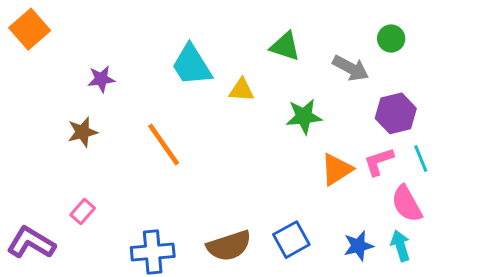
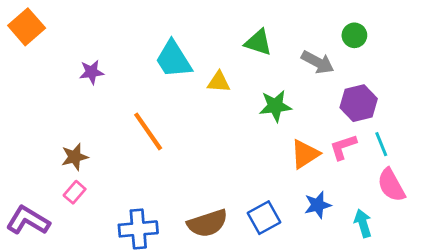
brown star: (83, 132) -> (75, 157), moved
pink semicircle: (407, 204) -> (391, 185), moved
blue star: (358, 246) -> (318, 205), moved

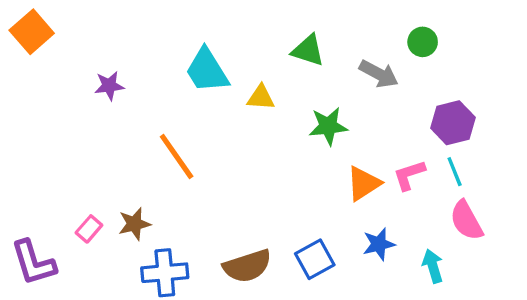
purple hexagon: (359, 103) -> (453, 123), moved
brown star: (75, 157) -> (134, 224), moved
purple L-shape: (28, 220) -> (33, 263), turned -138

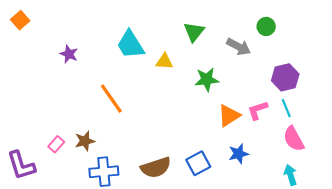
orange square: (32, 32) -> (20, 20), size x0.7
green triangle: (308, 50) -> (194, 32), turned 50
purple star: (109, 86) -> (69, 54), turned 30
cyan arrow: (433, 266) -> (290, 175), moved

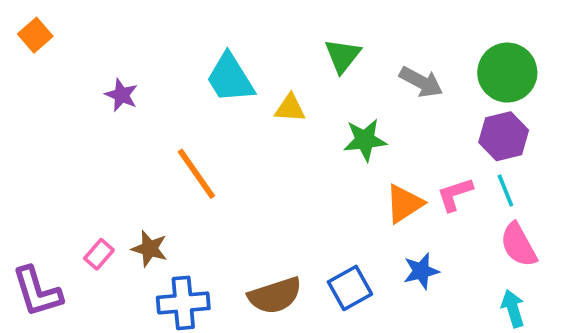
green circle: (266, 26) -> (507, 73), moved, size x1.8
brown star: (85, 141) -> (150, 249), turned 30

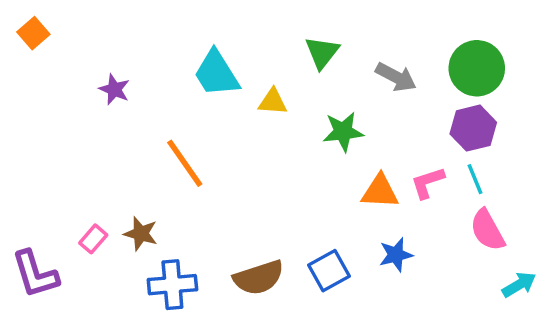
orange triangle: (404, 204) -> (380, 191), turned 36
cyan arrow: (513, 309) -> (519, 285), moved, turned 76

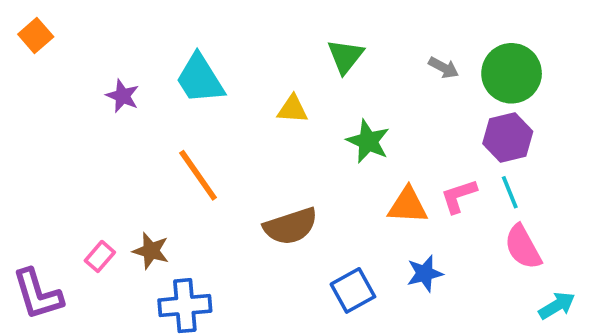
cyan trapezoid: (216, 74) -> (200, 79), moved
gray arrow: (396, 77) -> (444, 68), moved, size x0.7
green star: (343, 132) -> (368, 141), turned 30
brown semicircle: (259, 278) -> (291, 226), moved

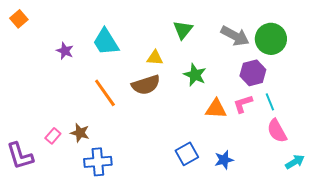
gray arrow: (444, 68) -> (235, 36), size x1.8
purple hexagon: (508, 137) -> (253, 73), moved
brown semicircle: (291, 226) -> (146, 85), moved
blue star: (425, 273) -> (224, 160), moved

